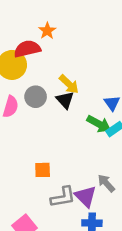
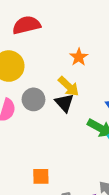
orange star: (47, 31) -> (79, 57), moved
red semicircle: (27, 49) -> (26, 25), moved

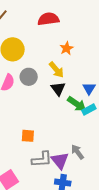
red semicircle: (26, 25) -> (48, 19), moved
black triangle: (64, 103) -> (58, 89), moved

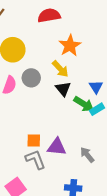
orange star: (67, 48) -> (70, 46), size x1.5
gray L-shape: (42, 159) -> (35, 159), moved, turned -105
purple triangle: (60, 161) -> (57, 147), moved, turned -42

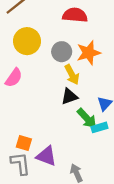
gray circle: (31, 78) -> (62, 52), moved
black triangle: (63, 89) -> (69, 97), turned 35

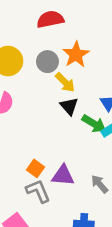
black triangle: (69, 97) -> (69, 106), turned -36
orange square: (24, 143) -> (35, 168), turned 35

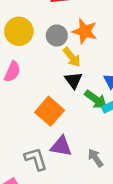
orange star: (76, 55) -> (85, 31), turned -30
orange square: (35, 168) -> (50, 111), moved, size x1.6

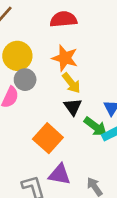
orange star: (85, 31) -> (65, 58), moved
gray circle: (57, 35) -> (25, 80), moved

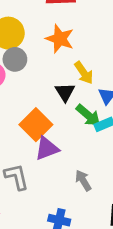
yellow arrow: (71, 83) -> (84, 73), moved
purple triangle: (59, 174) -> (47, 148), moved, turned -35

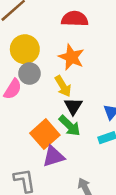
yellow arrow: (84, 73) -> (63, 86), moved
green arrow: (88, 115) -> (70, 126), moved

